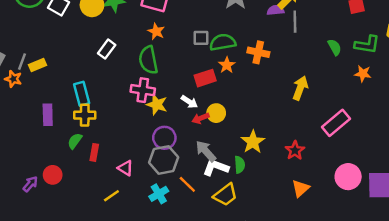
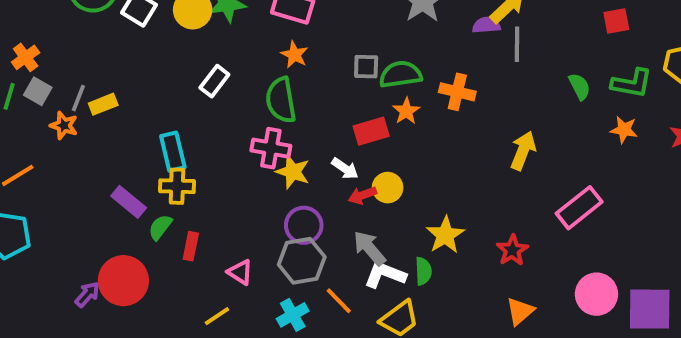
purple rectangle: (48, 115) -> (129, 202), moved, turned -50
red circle: (53, 175) -> (123, 281), size x1.6

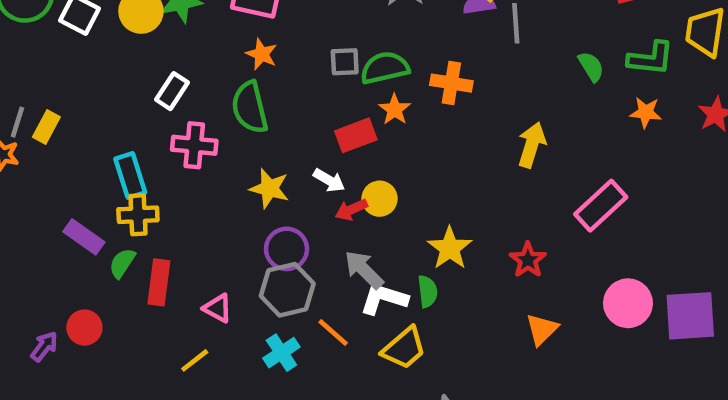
yellow rectangle: (103, 104) -> (46, 127), turned -36
pink cross: (271, 148) -> (194, 145), moved
red rectangle: (191, 246) -> (159, 282), size x1.4
red circle: (123, 281) -> (84, 328), size x0.6

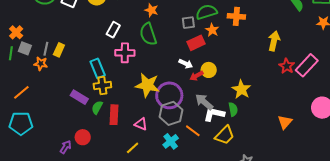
gray square: (345, 62) -> (188, 23), moved
yellow star: (269, 188) -> (147, 85), moved, size x1.4
purple circle: (287, 249) -> (169, 95), size x1.4
red star: (528, 260) -> (287, 66), moved

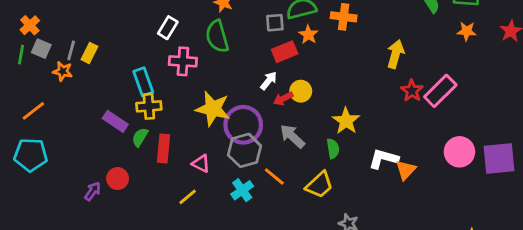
white arrow: (186, 64) -> (269, 81), turned -80
white L-shape: (214, 114) -> (384, 159), moved

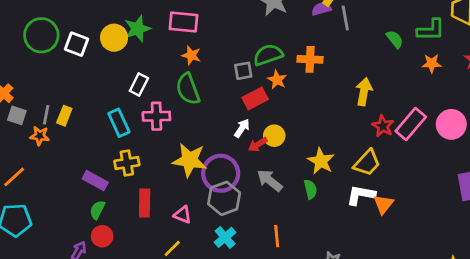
cyan rectangle: (143, 82) -> (119, 123), moved
green semicircle: (140, 137) -> (97, 210), moved
pink circle: (459, 152) -> (451, 124), moved
orange line: (274, 176) -> (277, 236), moved, turned 50
yellow trapezoid: (319, 185) -> (367, 163), moved

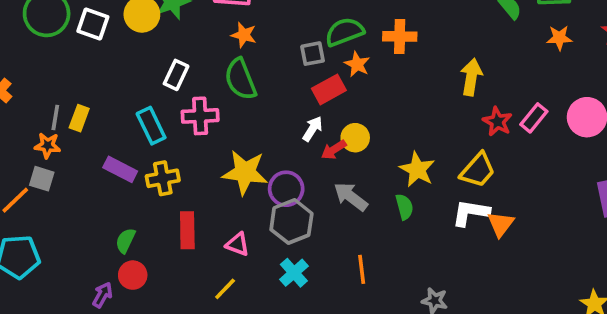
gray square: (17, 115) -> (42, 179), moved
pink rectangle: (411, 124) -> (534, 118), size x0.7
purple circle: (221, 173) -> (286, 189), size x0.7
purple rectangle: (95, 181) -> (120, 169), moved

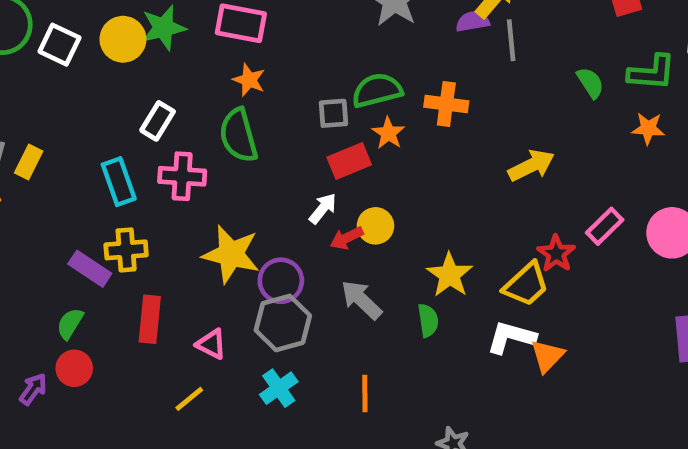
yellow arrow: (471, 77) -> (531, 165), turned 48
red star: (497, 122) -> (556, 254), moved
purple rectangle: (120, 169) -> (90, 269), moved

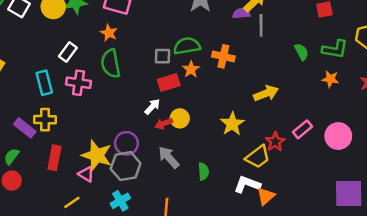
orange star: (249, 80) -> (109, 33), moved
yellow star: (231, 254) -> (97, 155), moved
yellow star: (450, 275) -> (232, 124), moved

